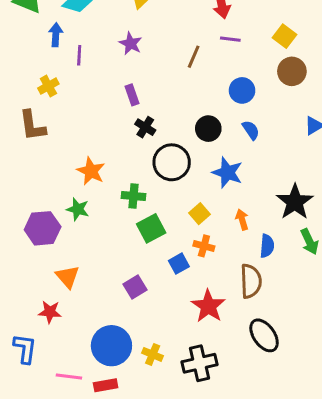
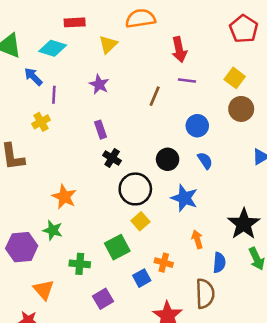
blue arrow: (56, 35) -> (33, 77), turned -48
yellow cross: (48, 86) -> (41, 122), moved
green cross: (133, 196) -> (80, 264), moved
yellow square: (199, 214) -> (140, 221), moved

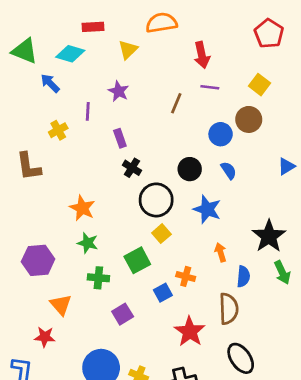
purple line: (54, 95) -> (88, 111), moved
brown circle: (241, 109) -> (249, 119), moved
green star: (53, 230) -> (88, 243), moved

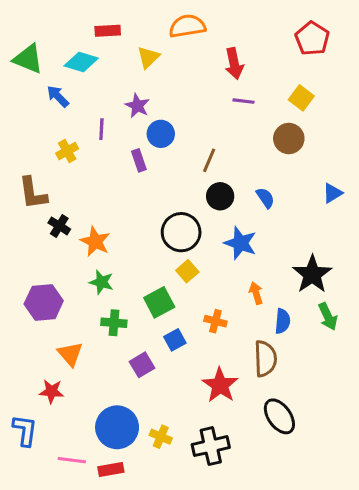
brown line: (176, 103) -> (209, 160), moved
blue circle: (221, 134) -> (161, 134), moved
black cross: (132, 168) -> (59, 226), moved
blue square: (163, 293) -> (175, 340), moved

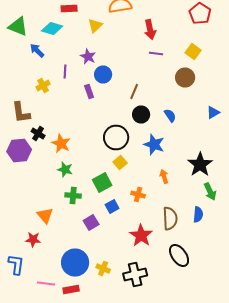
purple hexagon: (44, 302) -> (19, 150), moved
blue semicircle: (283, 321) -> (198, 214), moved

